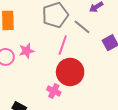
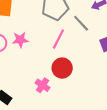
red circle: (70, 72) -> (62, 68), size x0.7

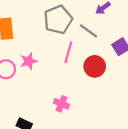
red circle: (62, 68) -> (95, 66), moved

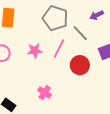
gray pentagon: (58, 20) -> (55, 18), turned 30
pink star: (29, 61) -> (35, 51), moved

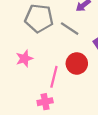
pink line: (59, 49) -> (54, 77), moved
pink cross: (45, 93) -> (45, 102), turned -32

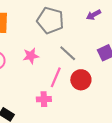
gray line: (70, 29) -> (68, 53), moved
red circle: (77, 63) -> (81, 80), moved

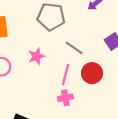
pink cross: (44, 99) -> (65, 98), moved

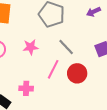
pink cross: (65, 98) -> (26, 88), moved

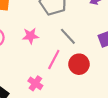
pink cross: (26, 88) -> (35, 83), moved, turned 32

